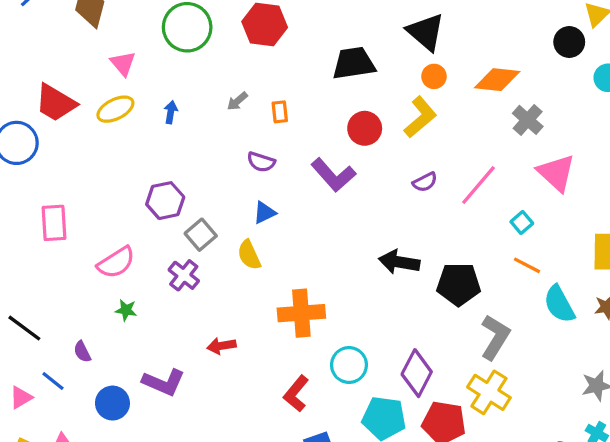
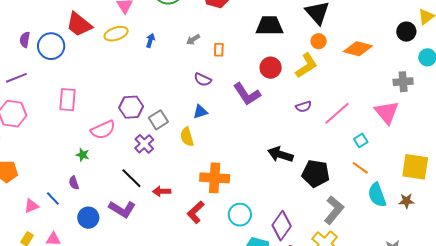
gray cross: (528, 120) -> (403, 82), moved, turned 36
purple hexagon: (165, 201) -> (131, 107), moved
green star: (126, 310) -> (83, 155), moved
black line: (24, 328) -> (131, 178), moved
red L-shape: (296, 394) -> (196, 212), moved

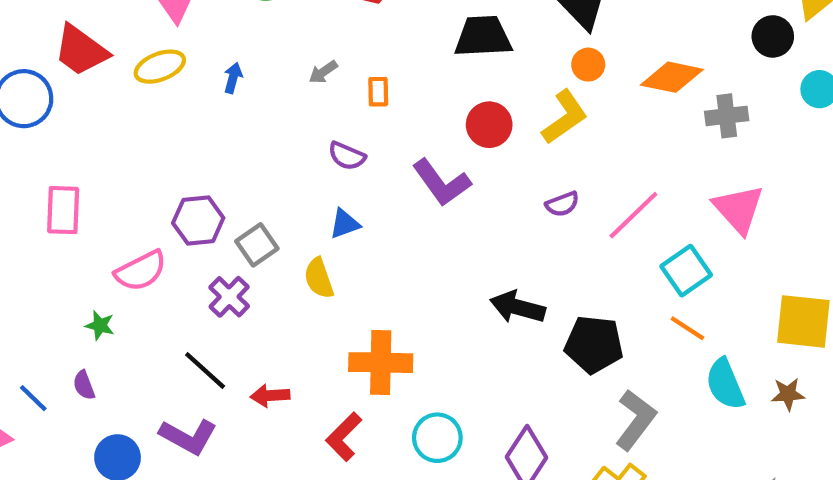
gray cross: (403, 82) -> (727, 116), moved
cyan square: (361, 141) -> (686, 271), size x1.6
blue line: (53, 199) -> (33, 398), moved

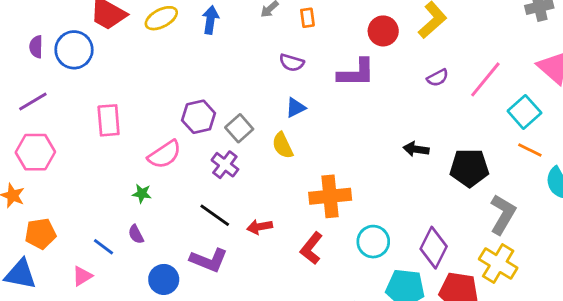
blue arrow: (233, 78) -> (210, 20), size x1.4
purple L-shape: (441, 183) -> (356, 73), turned -48
black arrow: (518, 307) -> (416, 149), size x0.7

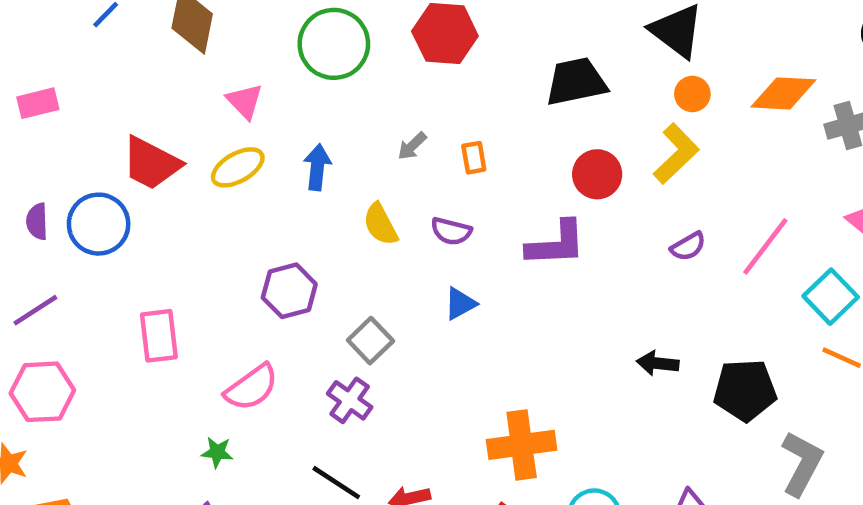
purple hexagon: (199, 117) -> (289, 291), moved
yellow semicircle: (283, 145) -> (380, 224), moved

